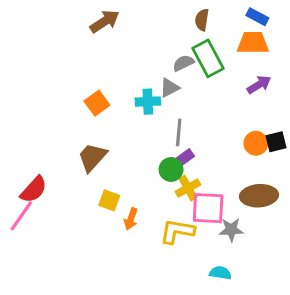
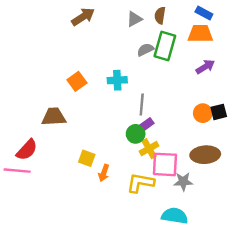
green rectangle: (208, 58) -> (165, 46), turned 44
gray triangle: (169, 88) -> (134, 19), moved
brown trapezoid: (92, 157) -> (54, 117), moved, turned 45
pink line: (21, 216) -> (17, 171), turned 60
cyan semicircle: (220, 273) -> (175, 216), size x1.5

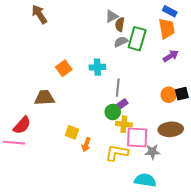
brown semicircle: (160, 15) -> (120, 24), moved
brown arrow: (83, 17) -> (39, 14), moved, turned -90
orange trapezoid: (200, 34) -> (167, 29), turned 80
yellow cross: (149, 149) -> (124, 124), turned 35

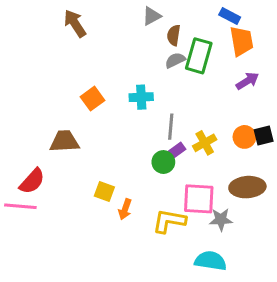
blue rectangle: (170, 11) -> (230, 16), moved
brown arrow: (39, 14) -> (75, 23), moved
gray triangle: (112, 16) -> (152, 16), moved
yellow cross: (124, 124) -> (205, 143), moved, turned -35

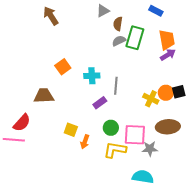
orange trapezoid: (242, 41) -> (167, 40), moved
cyan cross: (141, 97) -> (92, 76), moved
yellow cross: (205, 143) -> (151, 99), moved, turned -35
purple rectangle: (175, 152) -> (100, 103), moved
green circle: (163, 162) -> (111, 128), moved

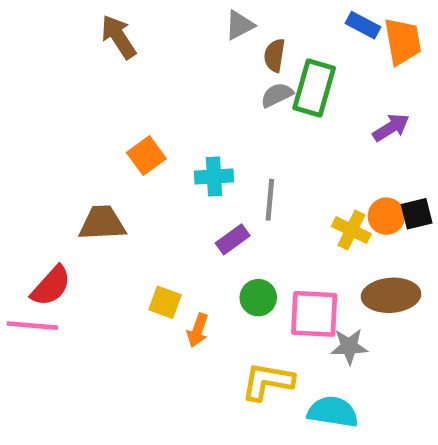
orange trapezoid: (167, 40) -> (403, 41), moved
yellow L-shape: (115, 150) -> (268, 381), moved

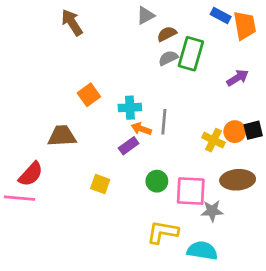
brown semicircle: (275, 55) -> (167, 34), turned 54
purple rectangle: (233, 239) -> (129, 146), moved
orange arrow: (198, 330) -> (141, 129), moved, turned 90

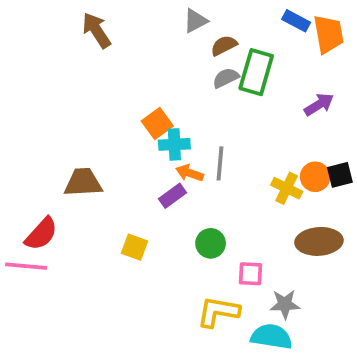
orange square: (89, 95) -> (157, 124), moved
pink square: (191, 191) -> (250, 274), moved, size x0.6
gray star: (212, 211) -> (285, 304), moved

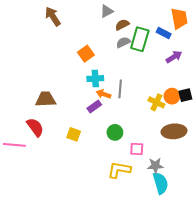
blue rectangle: (296, 21) -> (164, 33), moved
orange square: (157, 124) -> (86, 54), moved
red semicircle: (41, 234) -> (35, 127), moved, turned -78
cyan semicircle: (271, 337) -> (161, 183), moved, turned 65

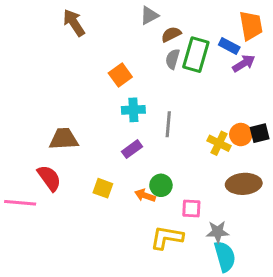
gray semicircle: (123, 42) -> (173, 59), turned -48
purple arrow: (174, 57) -> (244, 63), moved
orange arrow: (104, 94) -> (145, 195), moved

